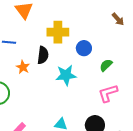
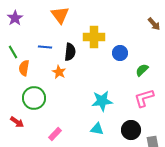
black semicircle: (43, 55) -> (70, 52), moved
cyan star: (66, 75) -> (102, 101), moved

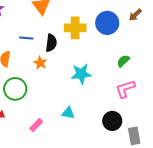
brown arrow: (154, 24) -> (135, 15), turned 88
blue circle: (120, 53) -> (107, 23), moved, size x1.5
cyan star: (102, 101) -> (81, 74), moved
cyan triangle: (97, 129) -> (68, 113), moved

